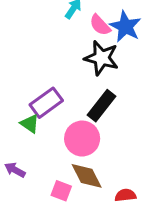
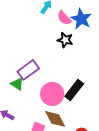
black star: (102, 58) -> (65, 40), size x0.7
black rectangle: (102, 106) -> (74, 90), moved

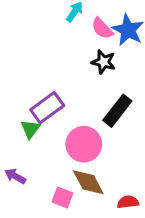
green triangle: (17, 84) -> (30, 129), turned 32
black rectangle: (74, 90) -> (117, 111), moved

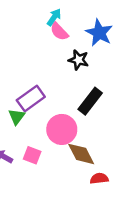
pink semicircle: (102, 28) -> (59, 31), moved
brown diamond: (88, 182) -> (81, 154), moved
pink square: (62, 198) -> (32, 155), moved

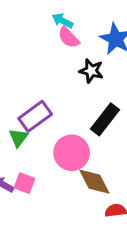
cyan arrow: (54, 17) -> (62, 21), turned -96
pink square: (32, 155) -> (25, 183), moved

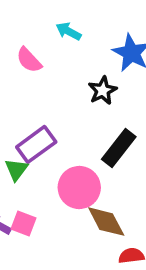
pink semicircle: (69, 37) -> (29, 60), moved
black star: (91, 71) -> (103, 91), turned 30

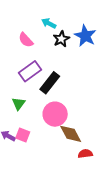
black star: (103, 91) -> (61, 39), moved
purple rectangle: (36, 144) -> (30, 71), moved
black rectangle: (119, 148) -> (50, 83), moved

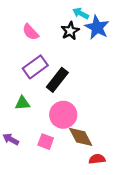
cyan arrow: (49, 23) -> (81, 13), moved
green triangle: (19, 104) -> (22, 103), turned 48
pink square: (23, 135) -> (46, 142), moved

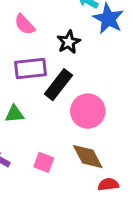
black star: (70, 31) -> (69, 42), moved
purple rectangle: (35, 67) -> (31, 68), turned 30
pink circle: (63, 115) -> (88, 111), moved

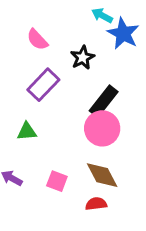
purple rectangle: (31, 68) -> (43, 85), turned -40
black rectangle: (58, 85) -> (104, 101), moved
red semicircle: (108, 184) -> (96, 204), moved

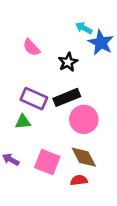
purple rectangle: (43, 85) -> (34, 99), moved, turned 70
black rectangle: (104, 101) -> (67, 97), moved, turned 30
pink square: (57, 181) -> (47, 162), size x1.5

